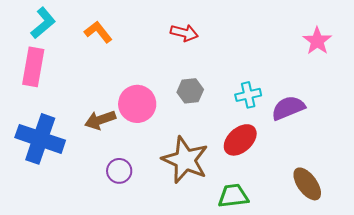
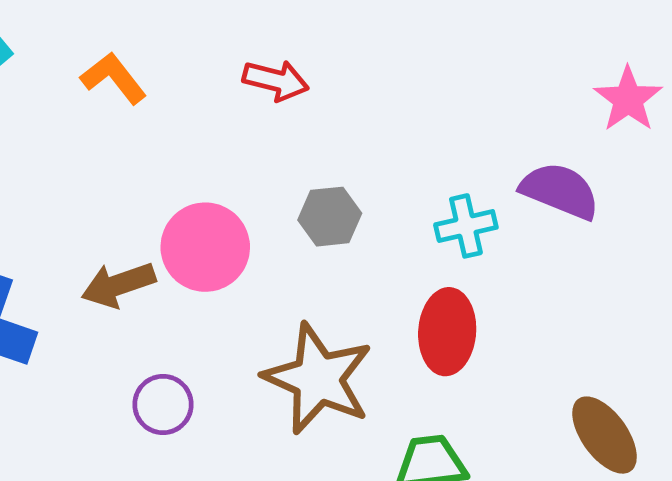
red arrow: (184, 33) -> (276, 80), moved
purple semicircle: (288, 108) -> (560, 191), moved, turned 44
red ellipse: (240, 140) -> (447, 332), turned -44

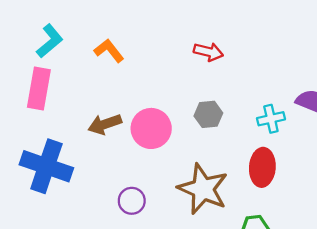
red arrow: (276, 80) -> (208, 52), moved
brown arrow: (118, 285) -> (105, 124), moved

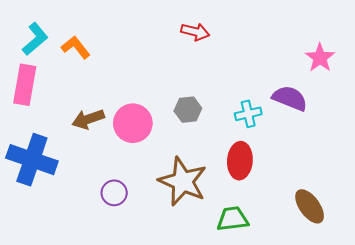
orange L-shape: (109, 51) -> (76, 47), moved
red arrow: (208, 52) -> (195, 32), moved

